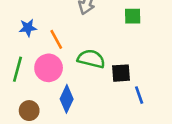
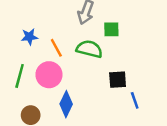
green square: (133, 16) -> (111, 29), moved
green semicircle: (91, 59) -> (89, 49), moved

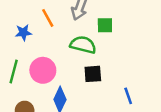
orange line: (56, 48) -> (48, 18), moved
black square: (118, 80) -> (93, 74), moved

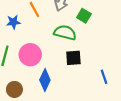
green square: (105, 25) -> (84, 16), turned 32

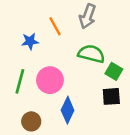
green square: (84, 16) -> (114, 71), moved
black square: (73, 58) -> (111, 96), moved

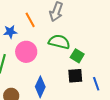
pink circle: (50, 80) -> (26, 52), moved

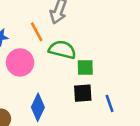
orange line: (30, 20) -> (37, 32), moved
green square: (77, 56) -> (85, 68), turned -32

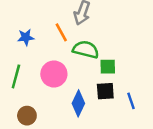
pink circle: (20, 62) -> (54, 74), moved
blue diamond: (38, 107) -> (78, 103), moved

